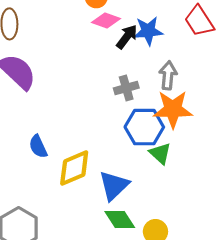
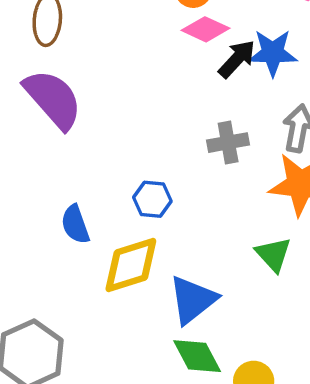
blue hexagon: (144, 127) -> (152, 199), moved, size x0.6

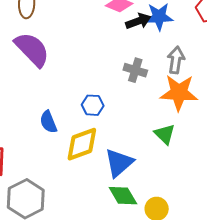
black arrow: (237, 59) -> (138, 21), turned 30
gray cross: (228, 143) -> (135, 70), turned 30

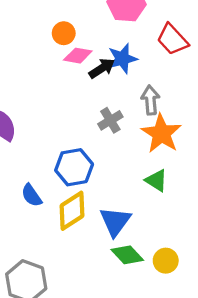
gray cross: (135, 70) -> (110, 120), turned -35
orange star: (179, 93) -> (161, 134), turned -30
blue hexagon: (93, 105) -> (74, 167), size x1.6

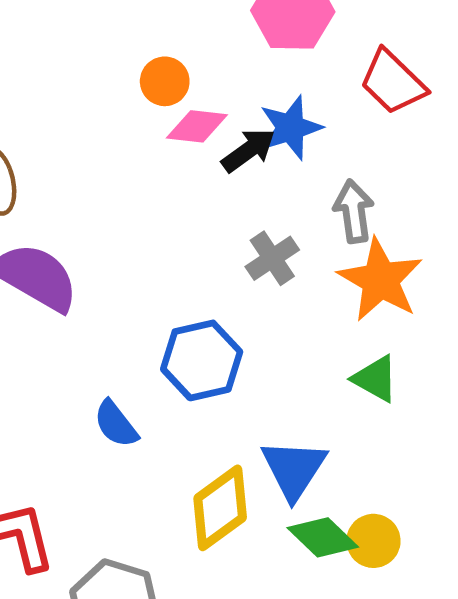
yellow diamond: (72, 211) -> (220, 508), moved
yellow circle: (166, 261) -> (373, 541), moved

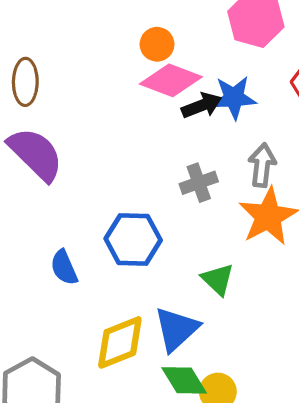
pink diamond: (197, 126) -> (171, 80), size x1.4
green triangle: (375, 379) -> (218, 279), moved

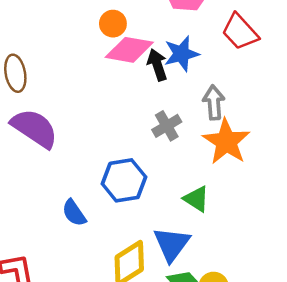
black arrow: (202, 106) -> (157, 65), turned -76

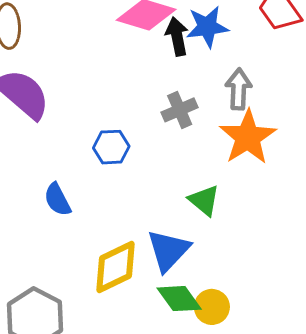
blue hexagon: (124, 180) -> (111, 147), moved, size x0.7

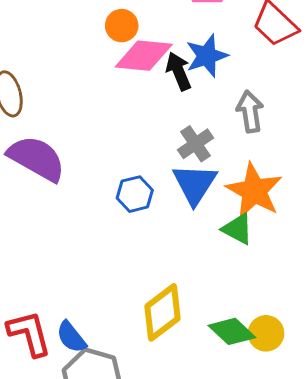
orange star: (248, 137) -> (254, 191), moved
blue semicircle: (57, 200) -> (71, 337), moved
blue triangle: (168, 250) -> (195, 184), moved

